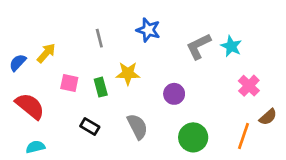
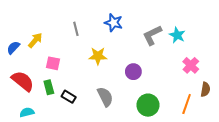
green rectangle: (101, 87) -> (49, 87), moved
brown semicircle: (268, 117) -> (205, 89), turned -40

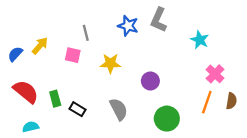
gray L-shape: (152, 35) -> (159, 20), moved, turned -40
pink square: (53, 63) -> (73, 55), moved
orange line: (187, 104) -> (207, 102), moved

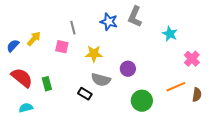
pink cross: (215, 74) -> (192, 59), moved
brown semicircle: (231, 101) -> (197, 95), moved
orange line: (207, 102) -> (176, 87), turned 48
black rectangle: (78, 109) -> (85, 94), moved
gray semicircle: (119, 109) -> (101, 80), moved, turned 132

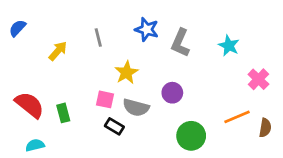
gray L-shape: (135, 17) -> (180, 43), moved
yellow arrow: (34, 39) -> (58, 51), moved
blue semicircle: (13, 46) -> (17, 28), moved
pink square: (62, 47) -> (105, 99), moved
yellow star: (94, 54) -> (127, 73), turned -30

